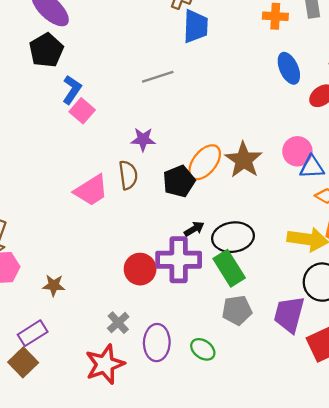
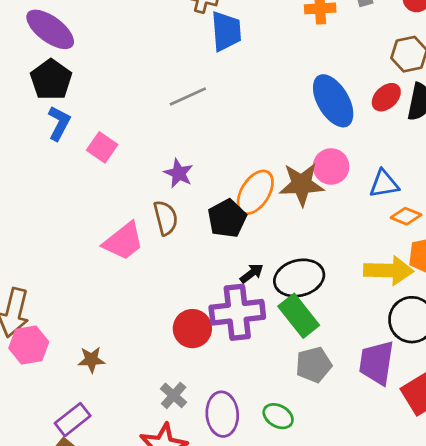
blue ellipse: (289, 68) -> (333, 101), moved, size x1.4
blue L-shape: (72, 90) -> (59, 123), moved
purple star: (143, 139) -> (179, 173), turned 30
pink circle: (297, 151) -> (331, 166), moved
brown star: (244, 160) -> (302, 184), turned -30

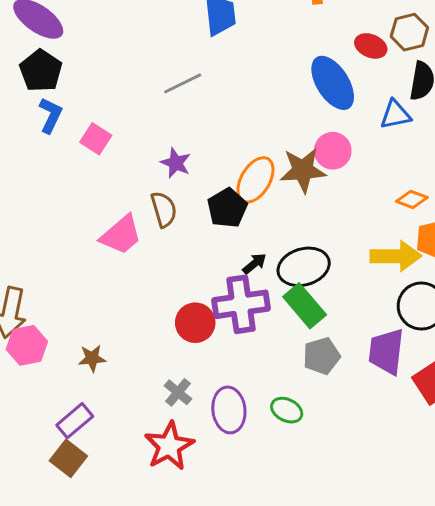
red ellipse: (386, 97) -> (371, 46), moved, turned 68
blue triangle: (384, 184) -> (395, 115), moved

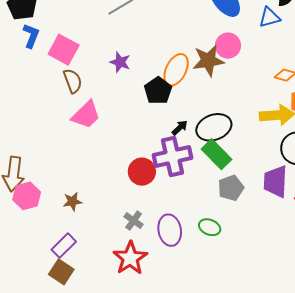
pink square: (96, 139) -> (64, 50), size x1.4
brown semicircle: (164, 209) -> (73, 81), moved

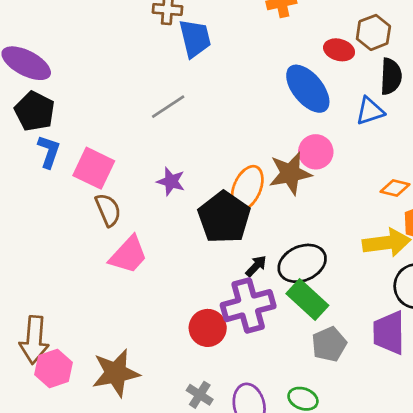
black pentagon: (158, 91) -> (224, 217), size x1.4
brown star: (72, 201) -> (116, 373), size x1.8

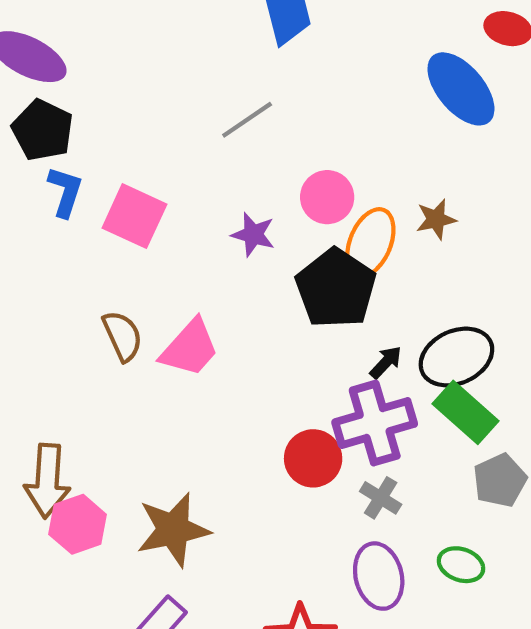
pink circle: (316, 152) -> (327, 197), moved
brown star: (290, 173) -> (436, 219), size x0.6
brown semicircle: (108, 210) -> (123, 336), moved
gray cross: (200, 395) -> (381, 498), moved

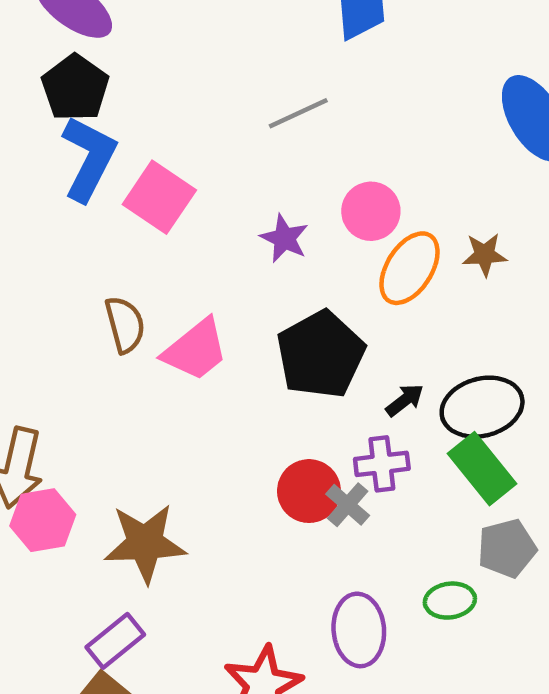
blue L-shape: (65, 192) -> (89, 158), size x1.5
black pentagon: (336, 288) -> (321, 355), moved
purple cross: (375, 423) -> (382, 464), size x0.6
gray cross: (381, 498) -> (348, 505), moved
green ellipse: (461, 565) -> (450, 601), moved, turned -36

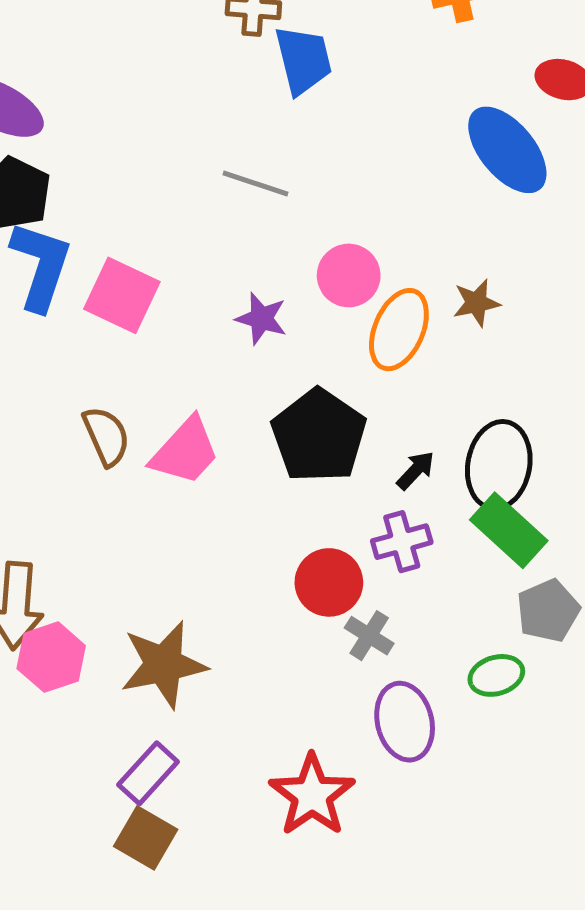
gray line: (298, 113) -> (255, 183), turned 52
black ellipse: (482, 407) -> (499, 465), turned -56
gray cross: (348, 505) -> (369, 636), moved

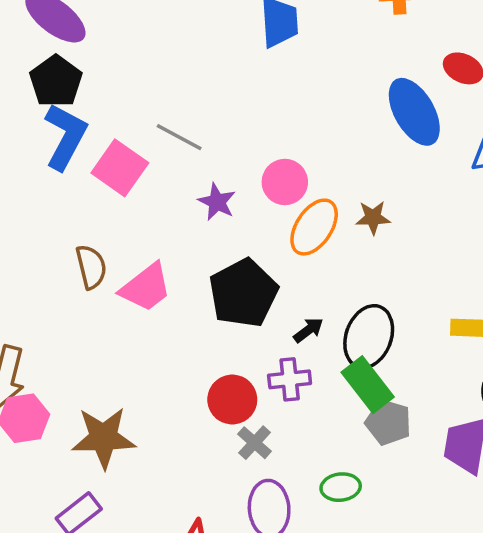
gray line: (255, 183) -> (179, 137), moved
gray pentagon: (548, 611) -> (388, 422), moved, turned 30

